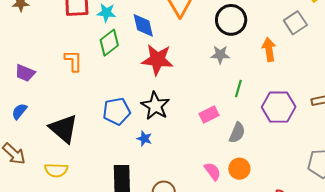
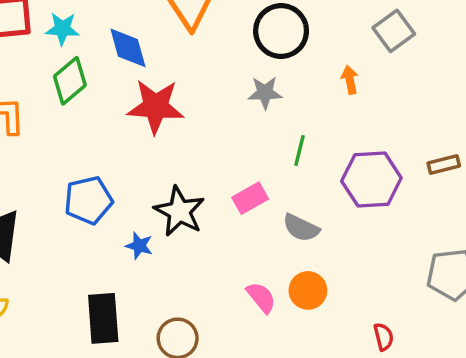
orange arrow: (269, 50) -> (350, 80), size x0.7
black star: (155, 106) -> (179, 211), moved
gray semicircle: (237, 133) -> (301, 228), turned 95

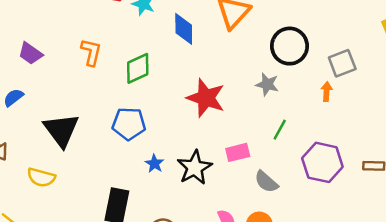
gray square: (394, 31) -> (342, 63), moved
green diamond: (70, 81) -> (138, 68), moved
red star: (156, 107) -> (206, 98), moved
black star: (179, 211) -> (195, 168), moved

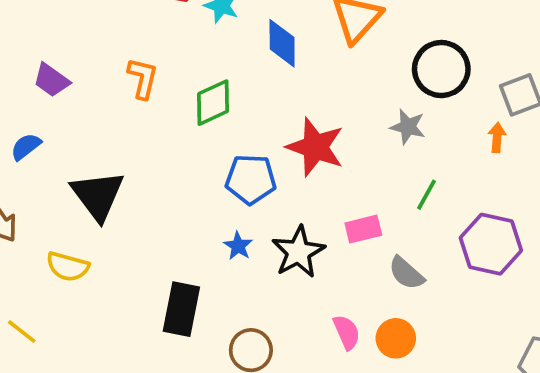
blue pentagon: (129, 124) -> (251, 179), moved

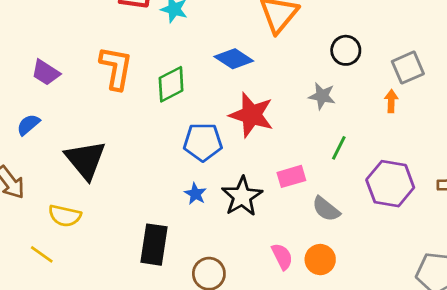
blue diamond: (282, 43) -> (234, 59), moved, turned -54
black circle: (441, 69) -> (346, 50), size x0.7
orange L-shape: (143, 78) -> (116, 68), size x1.4
yellow line: (22, 332) -> (42, 254), moved

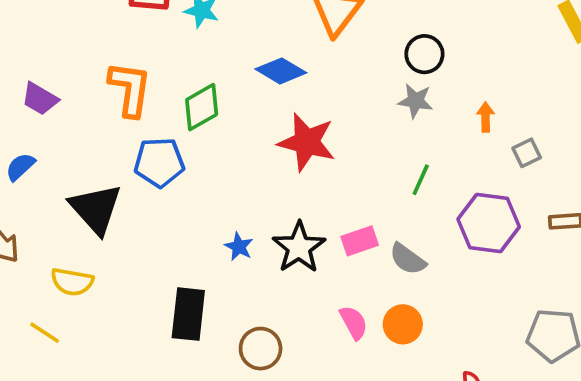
gray square: (408, 68) -> (527, 153), moved, size x0.7
gray star: (322, 96) -> (416, 101), moved
blue pentagon: (203, 142) -> (159, 162), moved
pink rectangle: (291, 176) -> (360, 241), moved

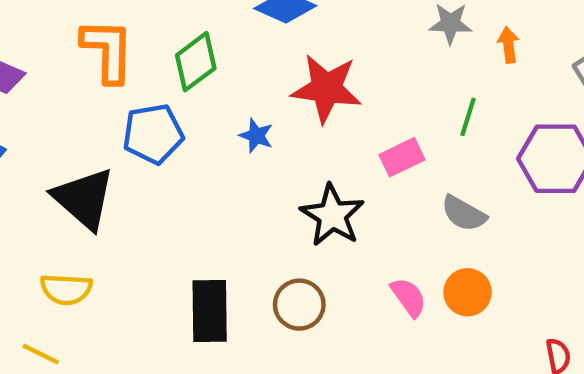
orange arrow: (485, 117) -> (508, 45), moved
pink rectangle: (360, 241) -> (402, 157), moved
blue star: (239, 247) -> (256, 136), moved
brown circle: (261, 349) -> (299, 305), moved

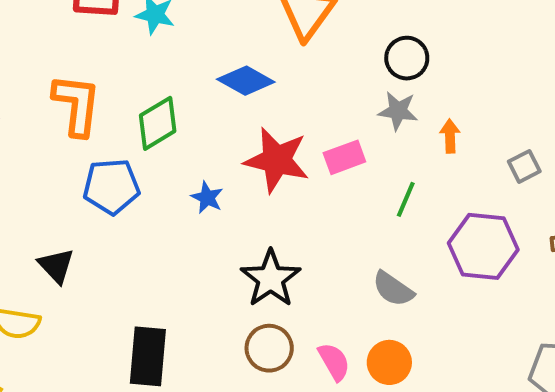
pink rectangle: (402, 157) -> (344, 157), moved
black triangle: (84, 199) -> (56, 266), moved, size x0.6
brown circle: (299, 305) -> (269, 348), moved

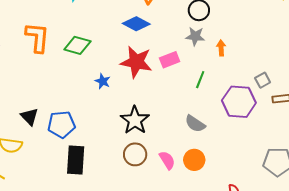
blue diamond: (246, 81) -> (136, 24), moved
green diamond: (158, 123) -> (77, 45), turned 48
gray square: (524, 166) -> (263, 80), moved
blue pentagon: (111, 187) -> (61, 124), moved

